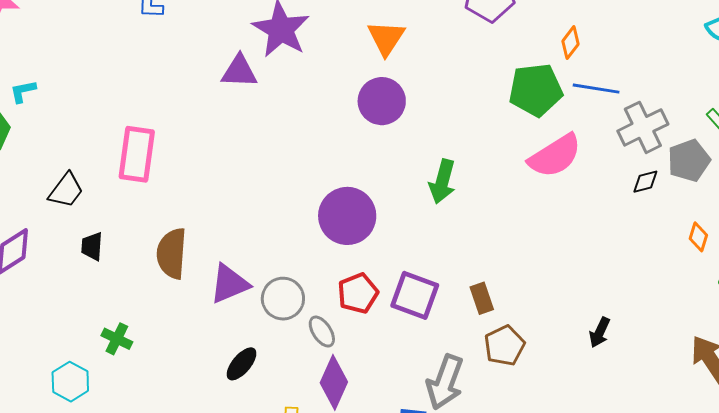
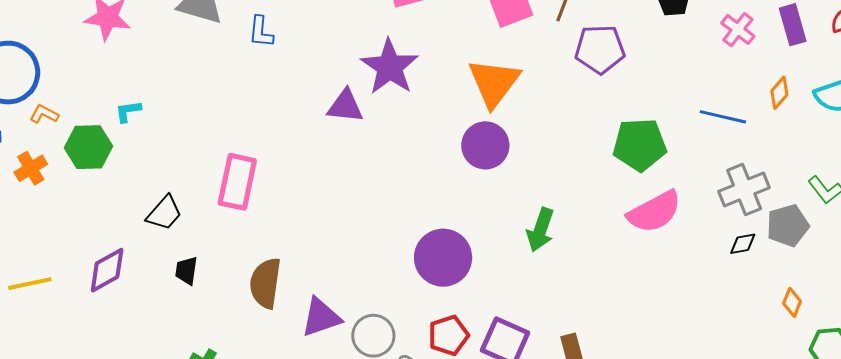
orange triangle: (386, 38) -> (494, 83), size x1.4
orange diamond: (570, 43) -> (779, 93), moved
blue line: (596, 89) -> (723, 117), moved

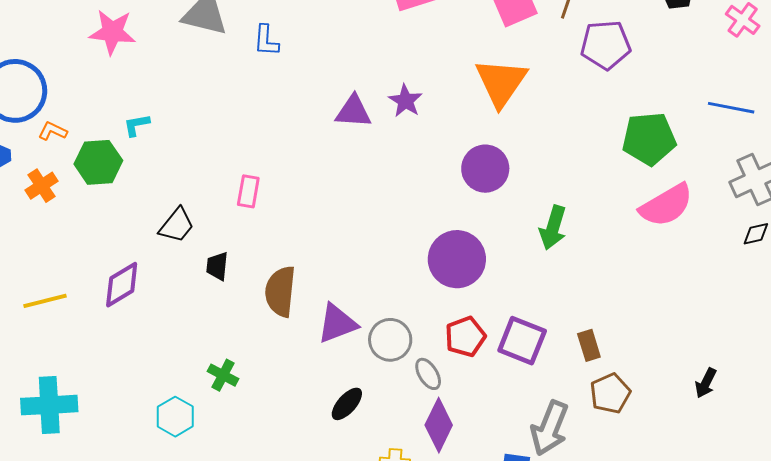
purple star: (390, 67) -> (405, 101), moved, size x0.6
purple circle: (485, 145) -> (485, 169), moved
pink rectangle: (237, 182) -> (248, 191), size x0.6
black trapezoid: (186, 271) -> (217, 266), moved

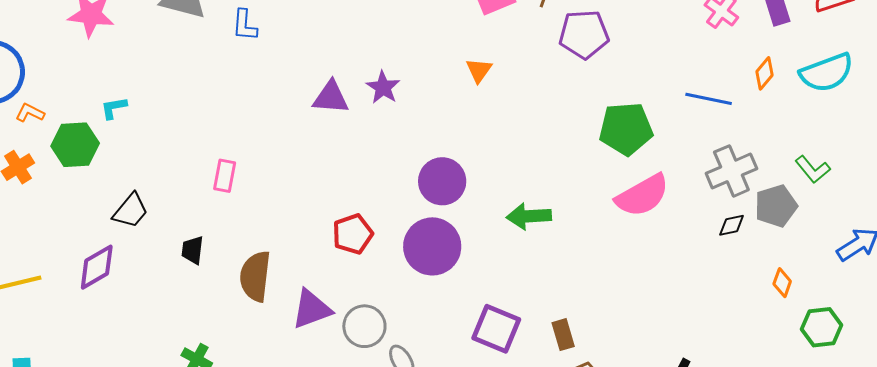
orange triangle: (501, 82) -> (479, 70), size x0.5
purple circle: (485, 169) -> (442, 181), moved
black trapezoid: (177, 225) -> (131, 211), moved
green arrow: (553, 228) -> (529, 216), turned 69
red pentagon: (465, 337) -> (353, 234), moved

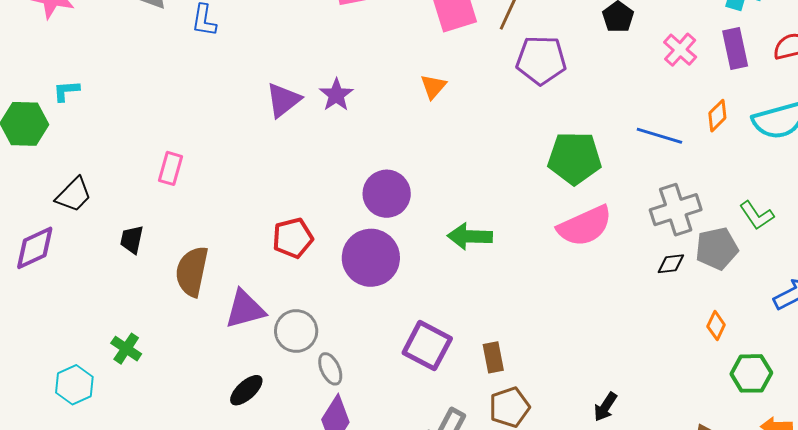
purple triangle: (331, 97) -> (283, 100), turned -48

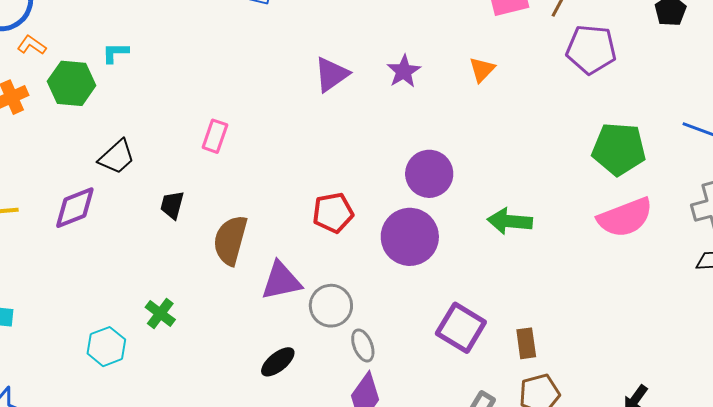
purple star: (336, 95) -> (404, 71), moved

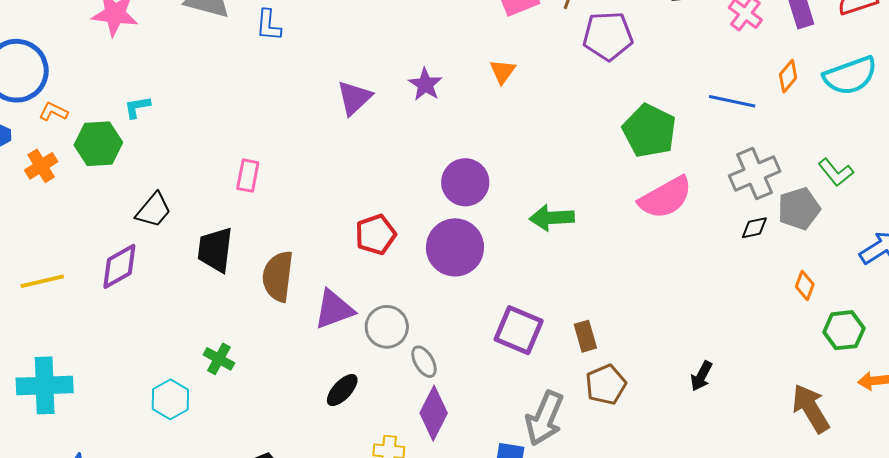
green pentagon: (619, 149) -> (649, 131), turned 30
black trapezoid: (172, 205) -> (215, 250), size x1.6

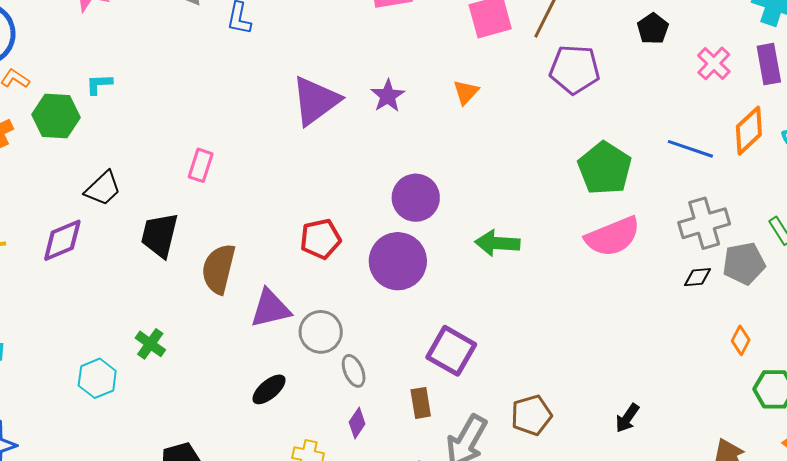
orange diamond: (788, 76) -> (749, 131), size x1.5
purple triangle: (354, 98) -> (316, 101), size x1.4
brown rectangle: (585, 336) -> (421, 403), moved
purple diamond: (434, 413) -> (357, 423), size x0.6

